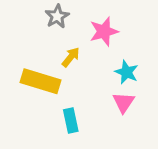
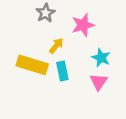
cyan rectangle: (71, 120) -> (62, 71), moved

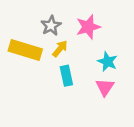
gray star: (45, 13) -> (51, 26), moved
yellow rectangle: (32, 65) -> (25, 50), moved

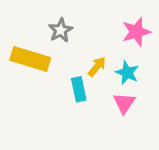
pink star: (88, 27) -> (136, 32), moved
yellow arrow: (60, 49) -> (97, 67), moved

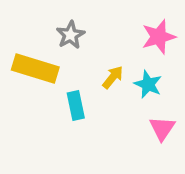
cyan rectangle: (79, 89) -> (76, 105), moved
pink triangle: (124, 103) -> (162, 128), moved

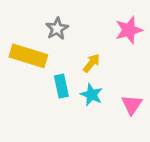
cyan star: (148, 84) -> (92, 95), moved

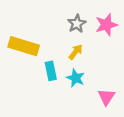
gray star: (57, 29) -> (77, 24), moved
pink triangle: (132, 105) -> (106, 97), moved

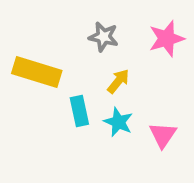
gray star: (77, 24) -> (103, 37), moved, turned -30
pink triangle: (106, 97) -> (163, 135), moved

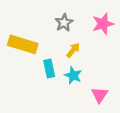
gray star: (103, 37) -> (64, 23), turned 30
pink triangle: (163, 135) -> (100, 95), moved

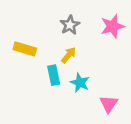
yellow rectangle: (23, 44) -> (25, 49), size x0.7
yellow arrow: (73, 50) -> (69, 55), moved

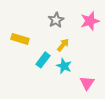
yellow arrow: (69, 55) -> (63, 45), moved
cyan rectangle: (54, 75) -> (43, 60), turned 49

